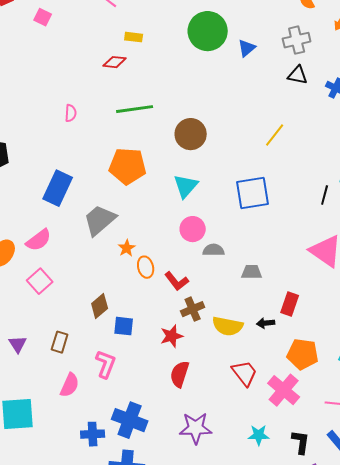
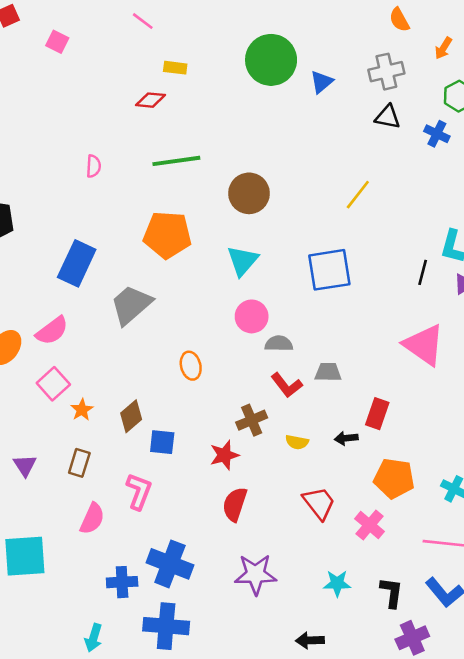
orange star: (127, 248) -> (82, 410), moved
red L-shape: (177, 281) -> (287, 385), moved
yellow semicircle: (228, 326) -> (297, 442), size x0.6
pink cross: (284, 390) -> (370, 525), size x0.7

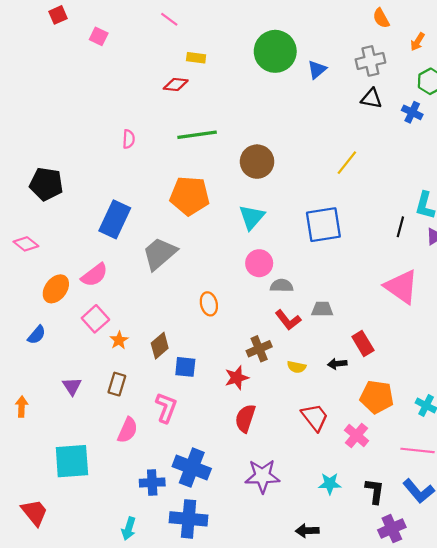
red rectangle: (377, 414) -> (363, 343), turned -50

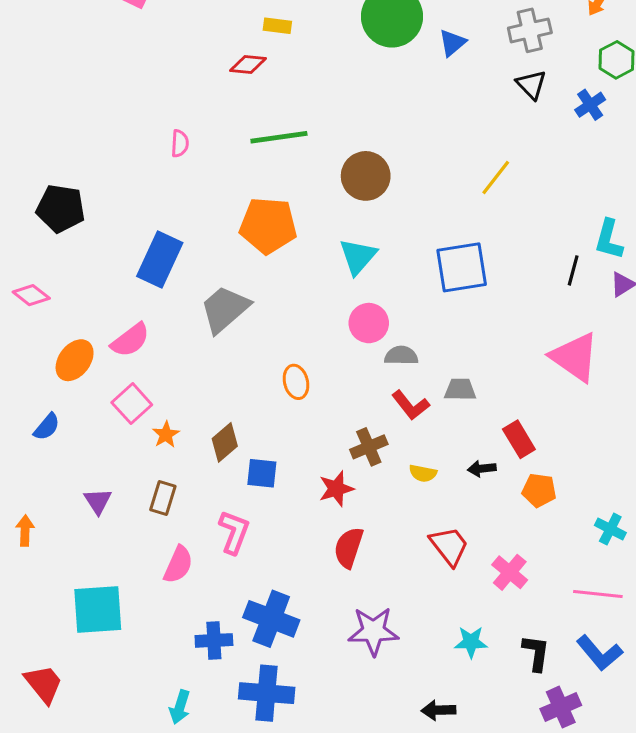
black triangle: (371, 98) -> (531, 85), turned 35
blue cross: (412, 112) -> (590, 105), turned 30
orange pentagon: (377, 397) -> (539, 490), moved, size x0.7

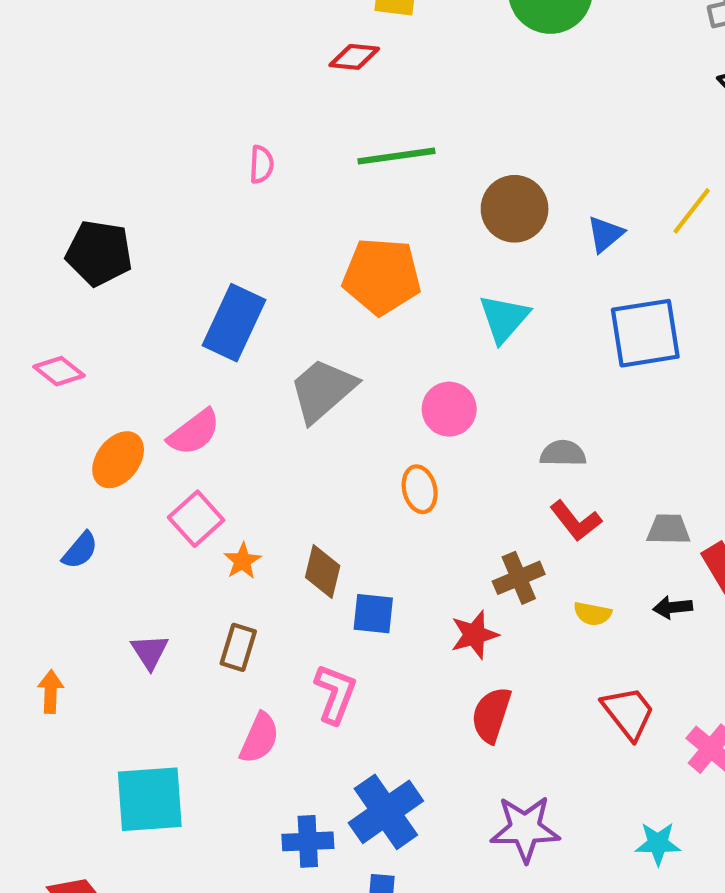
blue triangle: (452, 43) -> (605, 234), moved
pink circle: (369, 323) -> (449, 409), moved
gray trapezoid: (460, 390) -> (668, 529), moved
brown diamond: (225, 442) -> (323, 571), turned -36
blue cross: (271, 619) -> (386, 812), turned 34

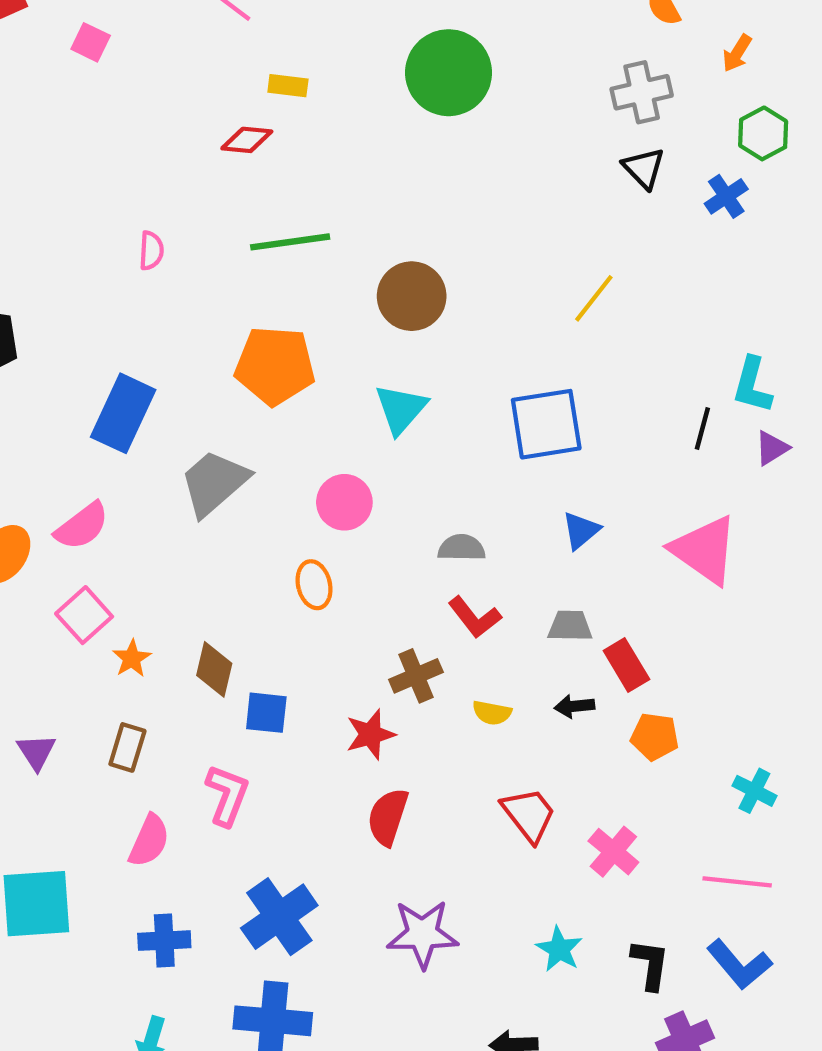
blue triangle: (605, 234) -> (581, 530), moved
blue cross: (308, 841) -> (164, 941), moved
cyan star: (658, 843) -> (559, 949), turned 30

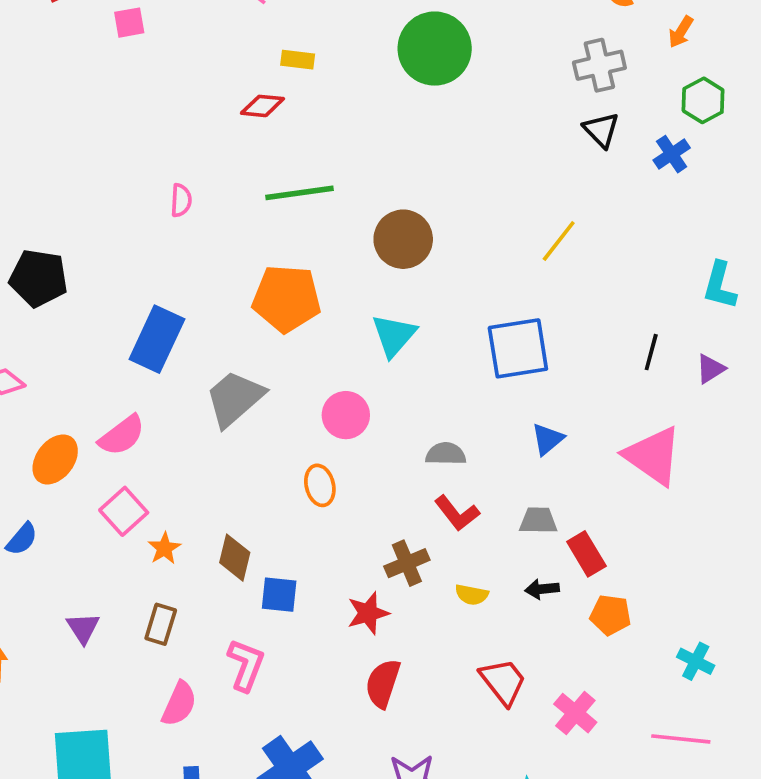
pink square: (91, 42) -> (129, 23), turned -36
cyan L-shape: (752, 385) -> (720, 285), moved

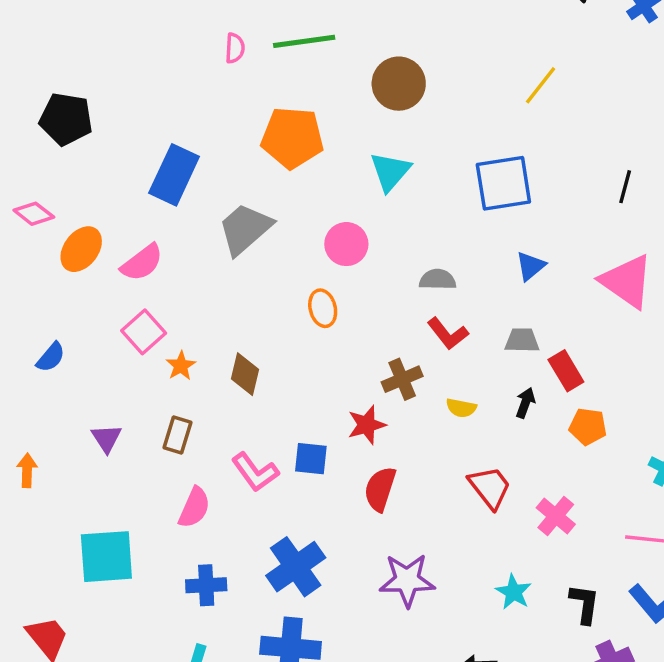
pink semicircle: (181, 200) -> (235, 48), moved
orange ellipse: (55, 459) -> (81, 249), moved
black arrow: (542, 589) -> (525, 403), turned 116
blue square: (279, 595) -> (311, 459), moved
pink L-shape: (246, 665) -> (255, 472), turned 123

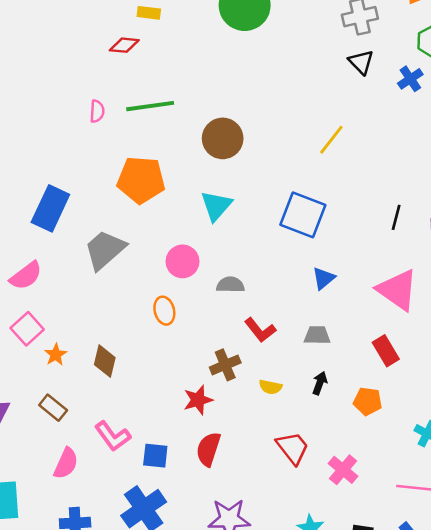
blue square: (503, 183) -> (303, 215), turned 30
gray semicircle: (438, 280) -> (230, 285), moved
red rectangle: (566, 371) -> (386, 351), moved
brown rectangle: (177, 435) -> (53, 408), turned -68
blue square: (311, 459) -> (155, 456), moved

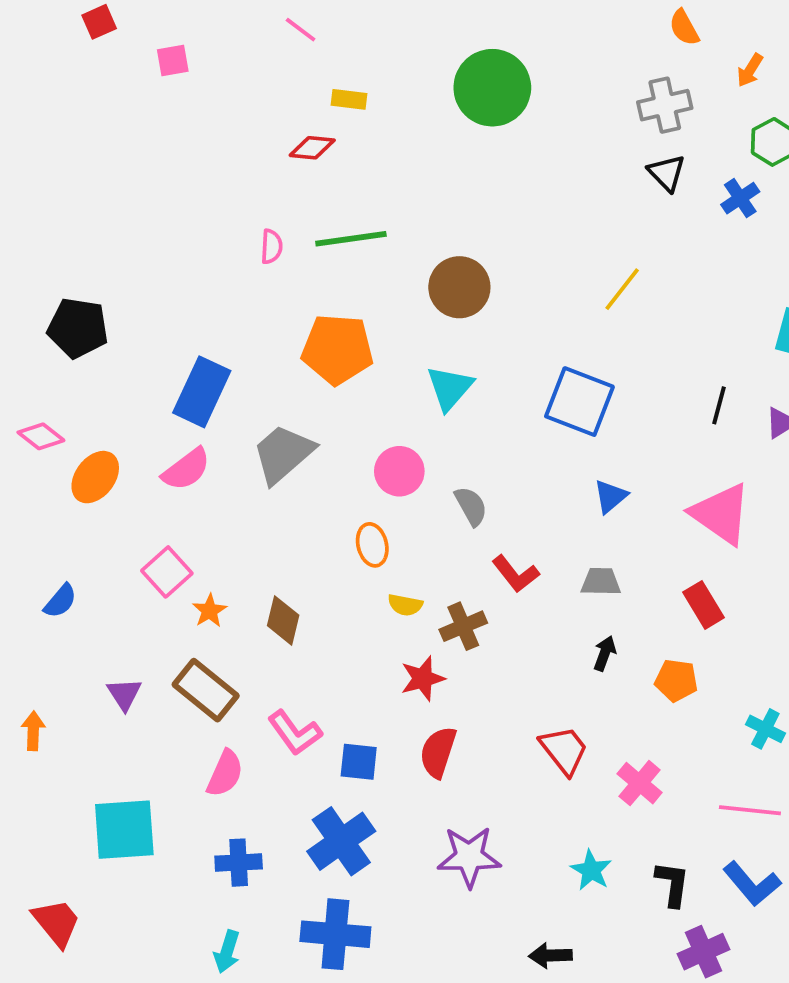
pink semicircle: (26, 276) -> (186, 469), moved
gray semicircle: (230, 285) -> (471, 506), turned 60
yellow semicircle: (271, 387) -> (405, 605), moved
brown rectangle: (53, 408) -> (206, 690), size x1.5

